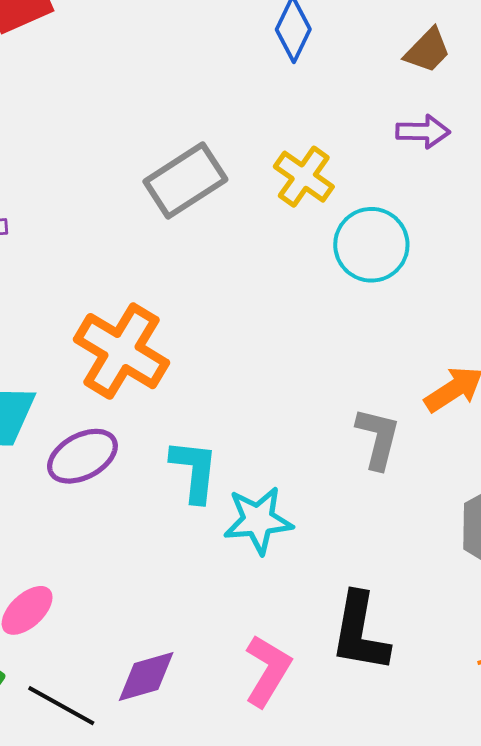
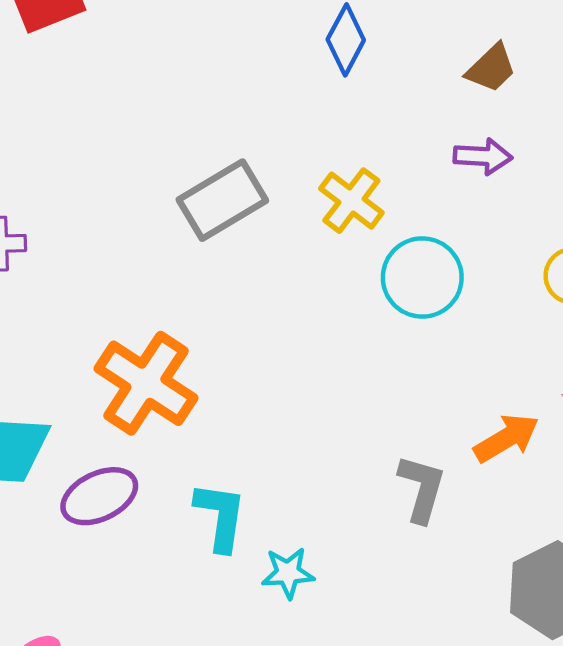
cyan star: (258, 520) -> (288, 573), size x0.7

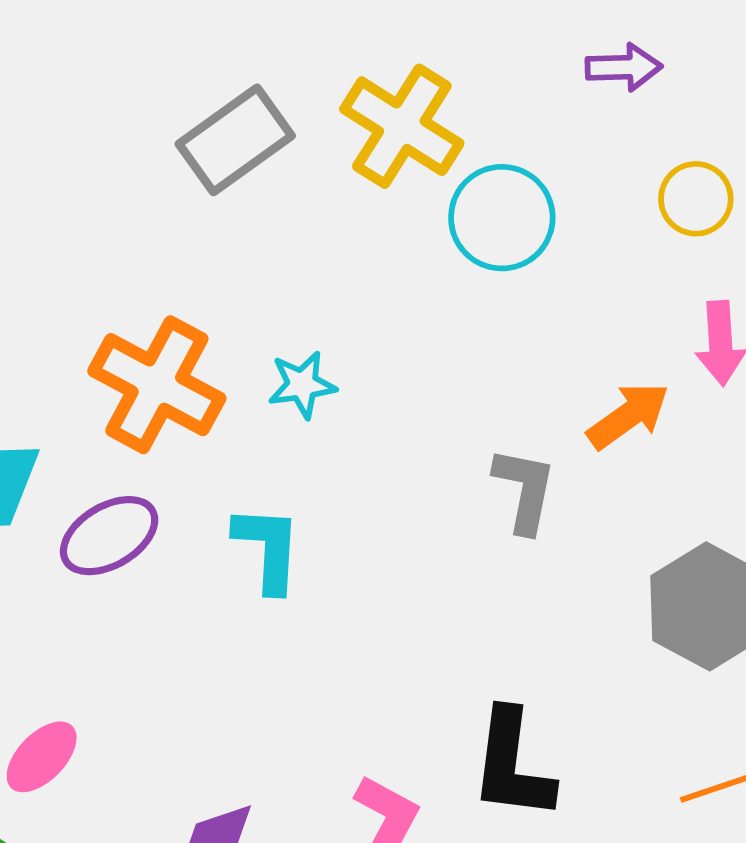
purple arrow: (483, 156) -> (624, 67), moved
yellow cross: (351, 201) -> (402, 126), size x1.4
cyan star: (288, 573) -> (302, 385), moved

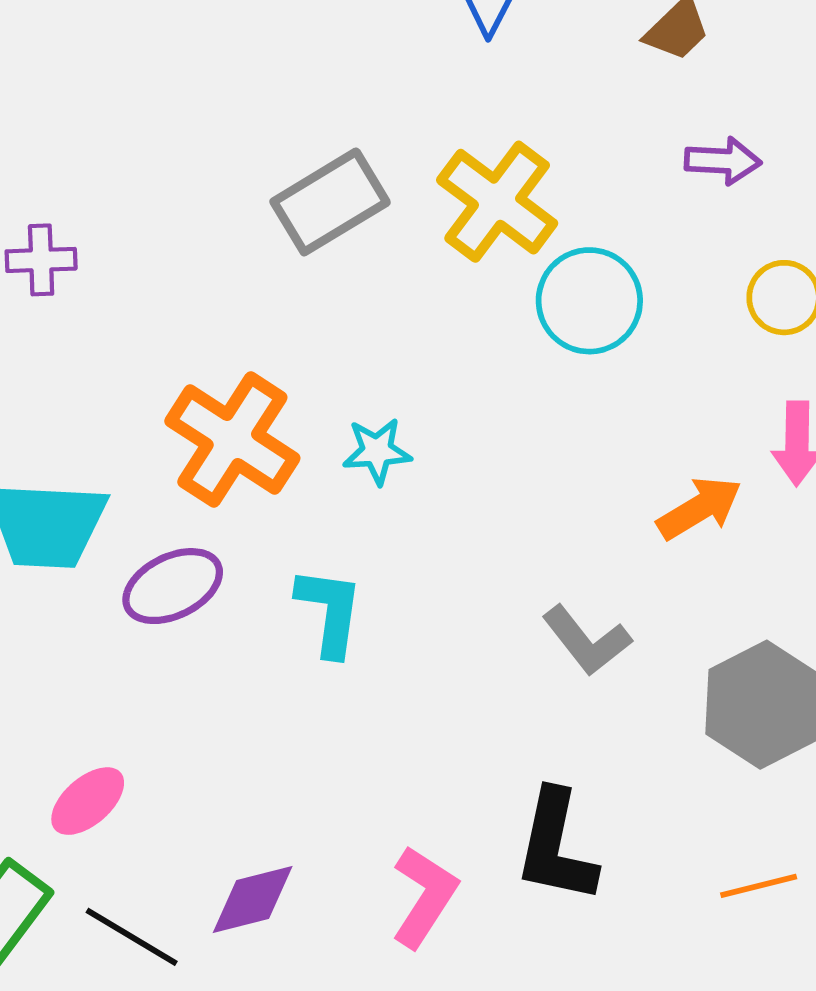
gray L-shape: (524, 490) -> (587, 640), moved, turned 126

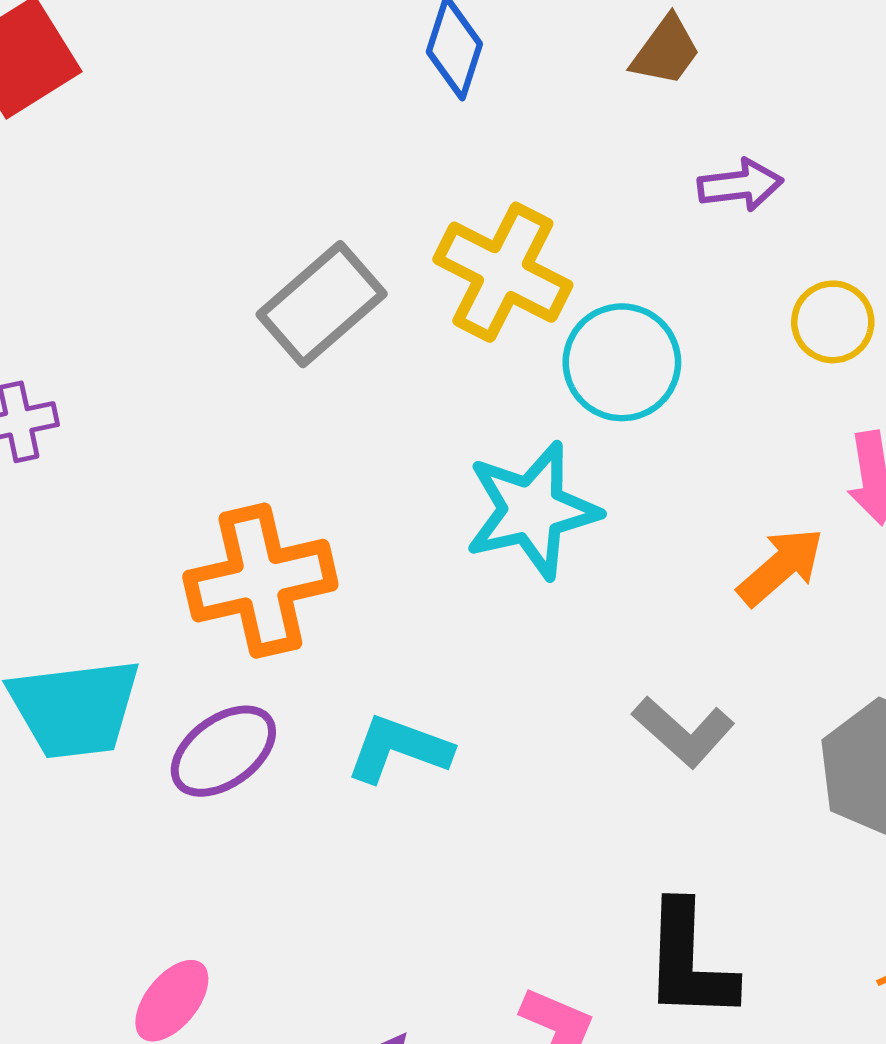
orange cross: (232, 440) -> (260, 581), turned -36
cyan star: (377, 451) -> (532, 510), moved, size x1.8
cyan L-shape: (330, 611) -> (399, 749), turned -68

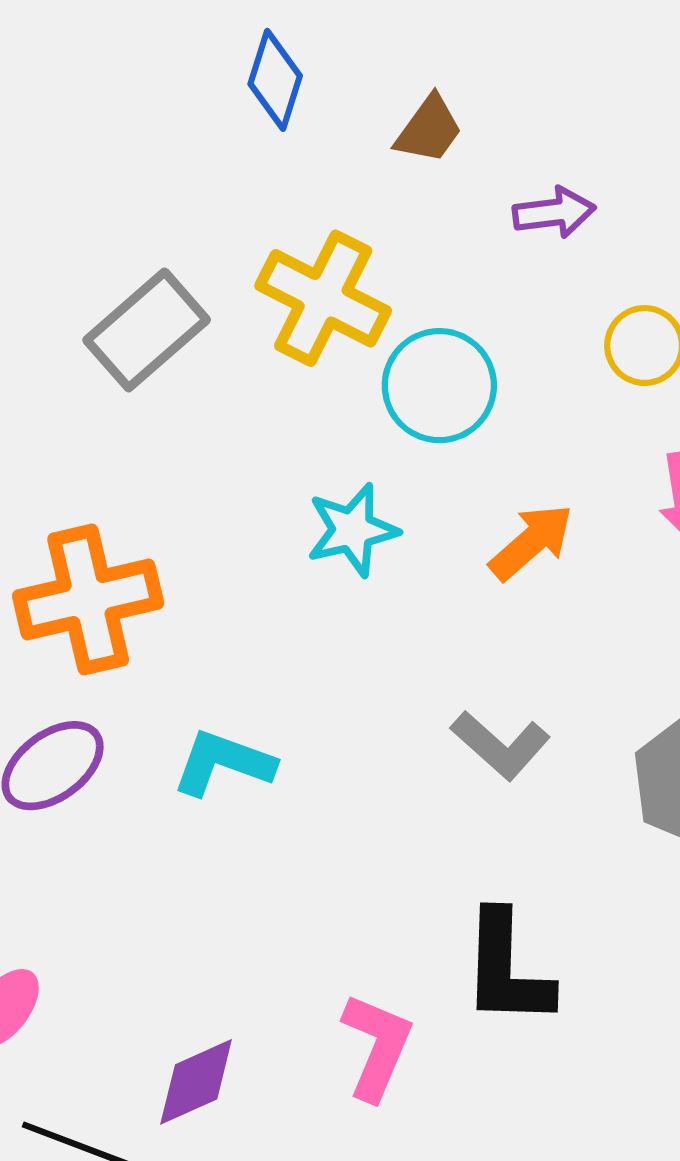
brown trapezoid: (666, 51) -> (429, 129), moved
cyan star: (532, 510) -> (352, 530), size x0.7
orange arrow: (781, 567) -> (531, 542), moved

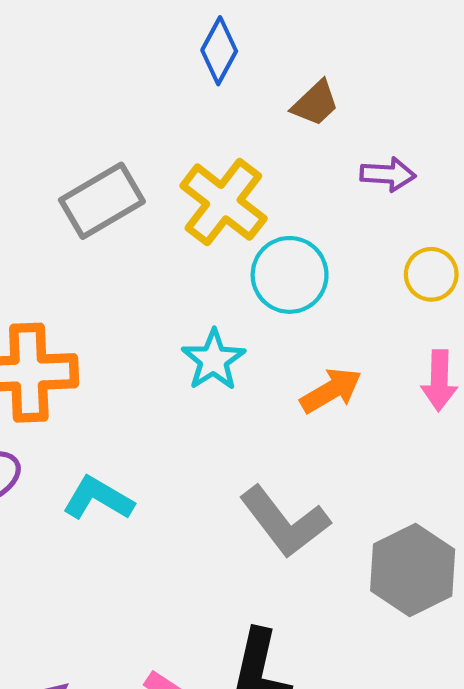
cyan star: (352, 530) -> (213, 360), turned -30
gray L-shape: (500, 745) -> (285, 522), size x1.4

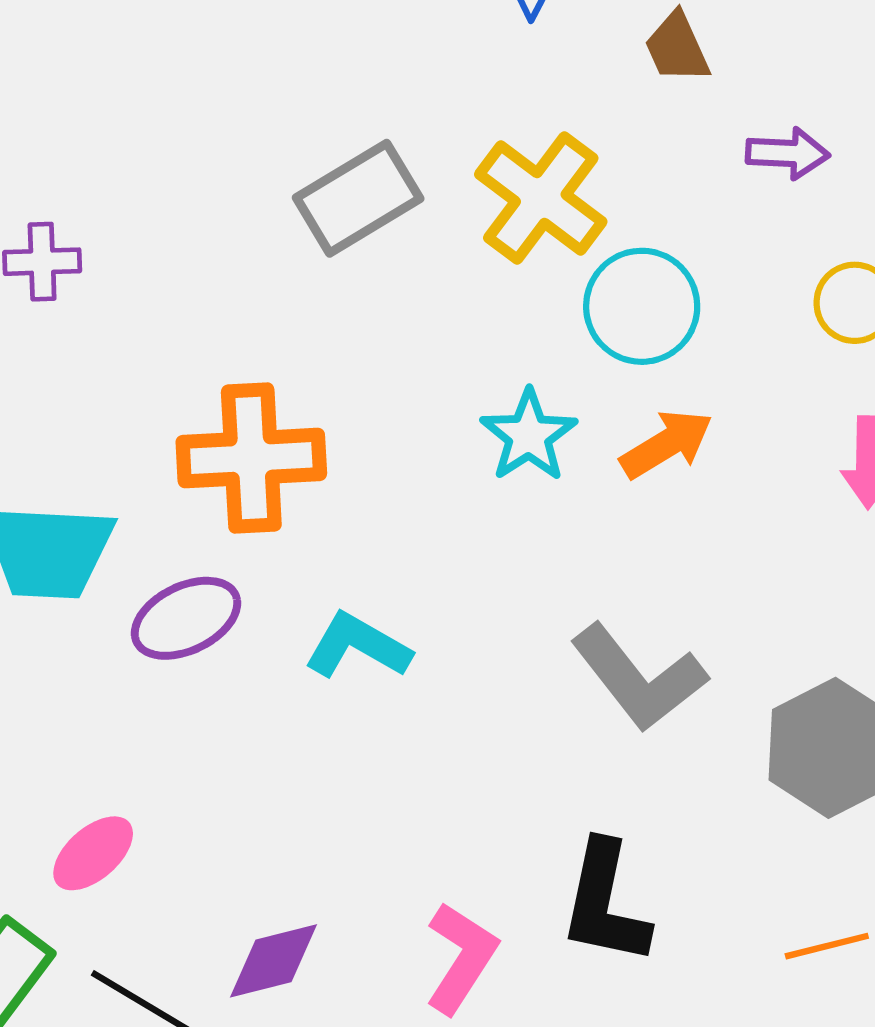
brown trapezoid: (315, 103) -> (677, 48), turned 110
orange arrow: (331, 391) -> (666, 444), moved

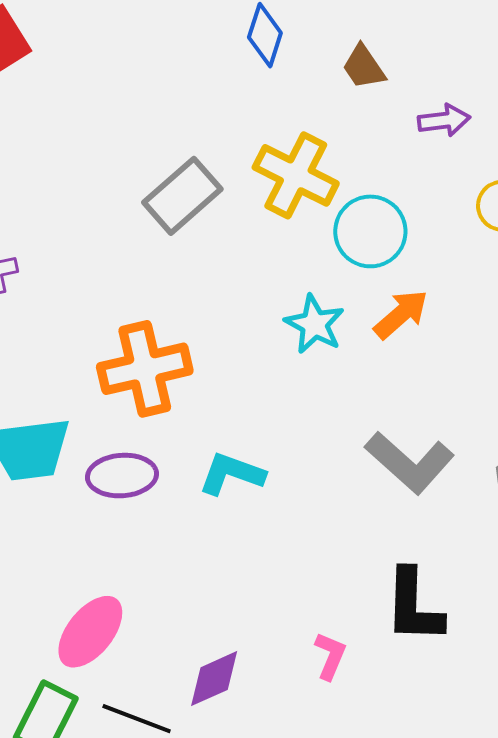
purple ellipse: (186, 618) -> (122, 476), turned 32
pink ellipse: (93, 853) -> (90, 632), size x1.4
pink L-shape: (461, 958) -> (330, 656), size x0.7

